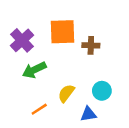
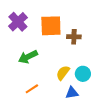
purple cross: (22, 40) -> (18, 22), moved
yellow semicircle: (66, 93) -> (63, 73), moved

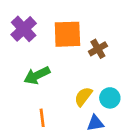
brown cross: (74, 37) -> (98, 49), turned -32
orange line: (32, 89) -> (42, 118), turned -64

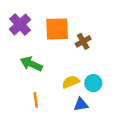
green arrow: (37, 75) -> (31, 64), turned 50
yellow semicircle: (83, 97) -> (71, 82), turned 30

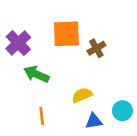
purple cross: (20, 24) -> (18, 43), moved
cyan circle: (93, 83) -> (122, 111), moved

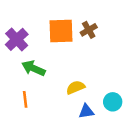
brown cross: (96, 48) -> (89, 30), moved
orange line: (42, 116) -> (25, 99), moved

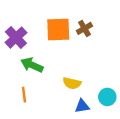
yellow semicircle: (75, 87) -> (72, 83), turned -144

